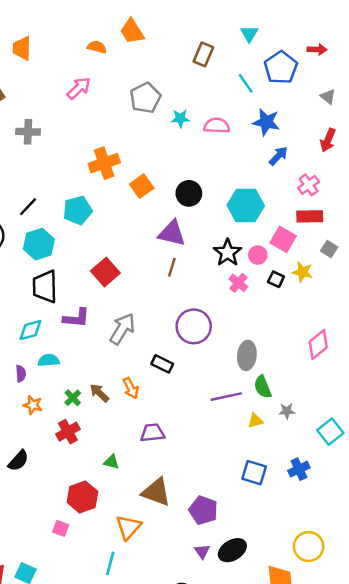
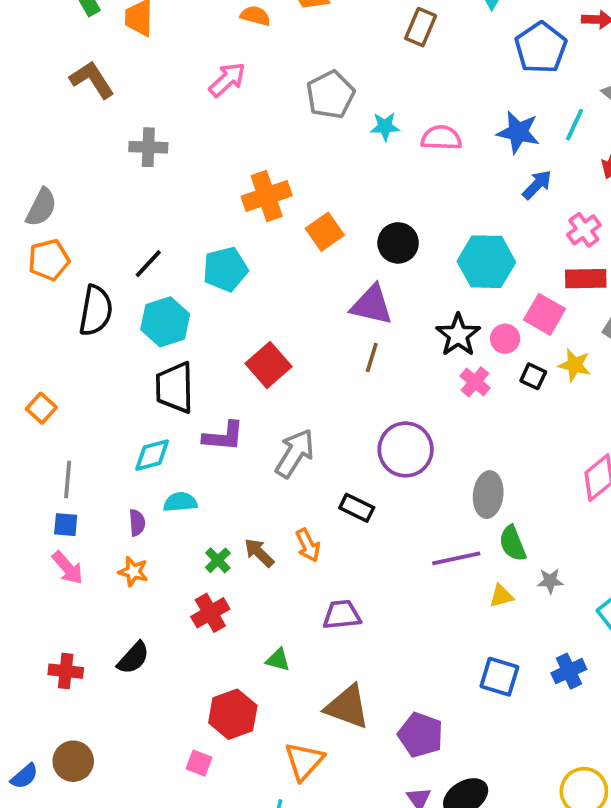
cyan line: (246, 83) -> (575, 125), moved, turned 60
orange star: (33, 405) -> (133, 572), moved

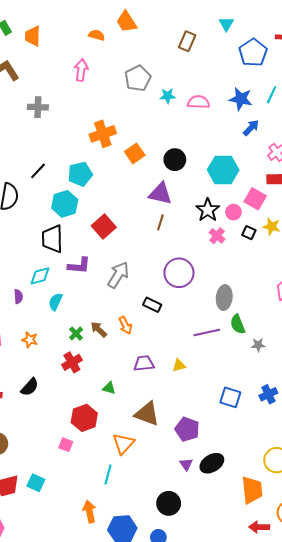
pink arrow: (227, 80) -> (81, 70), turned -40
cyan hexagon: (165, 322) -> (65, 204), moved
cyan semicircle: (180, 502) -> (55, 302), turned -60
purple semicircle: (137, 523) -> (18, 296), moved
yellow triangle: (501, 596) -> (179, 365), moved

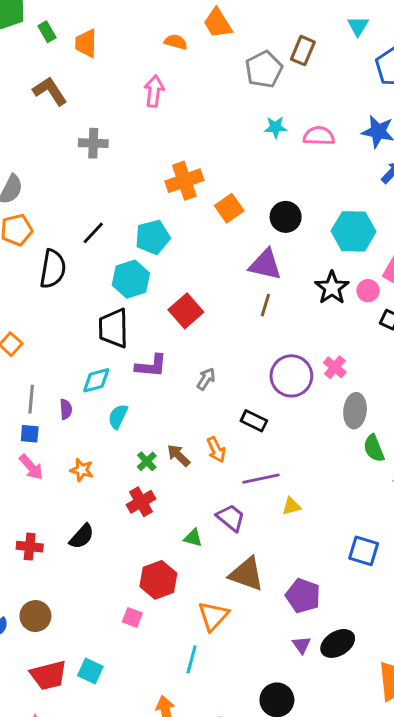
gray pentagon: (138, 78) -> (264, 69), moved
pink cross: (217, 236) -> (335, 367), moved
gray arrow: (118, 275) -> (206, 379), size x0.6
purple line: (207, 333) -> (261, 479), moved
purple trapezoid: (144, 363) -> (231, 518), moved, turned 45

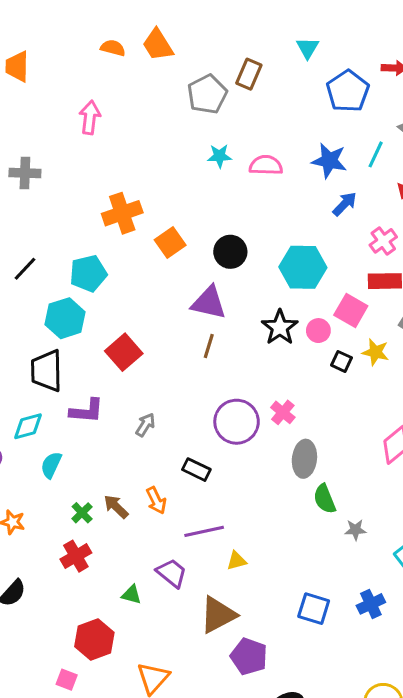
orange semicircle: (176, 42) -> (113, 48), moved
brown triangle: (247, 574) -> (218, 615), moved, turned -48

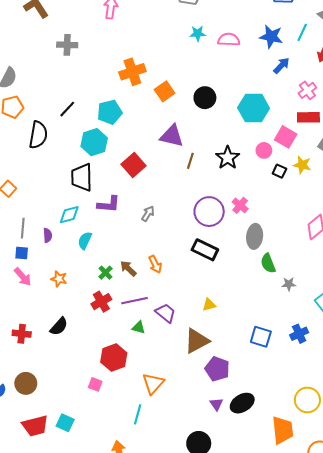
purple triangle: (209, 303) -> (172, 136), moved
black star: (280, 327) -> (228, 158), moved
black rectangle: (196, 470) -> (205, 250), moved, size x1.4
purple line: (204, 531) -> (134, 301), moved

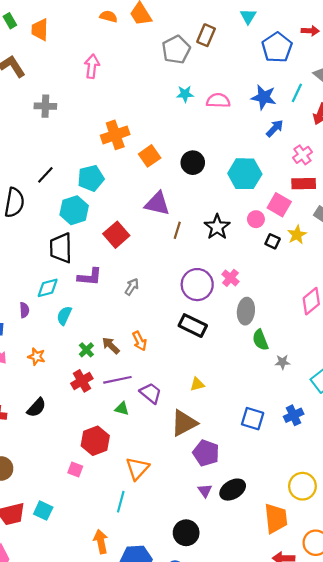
yellow star: (302, 165) -> (297, 235), turned 30

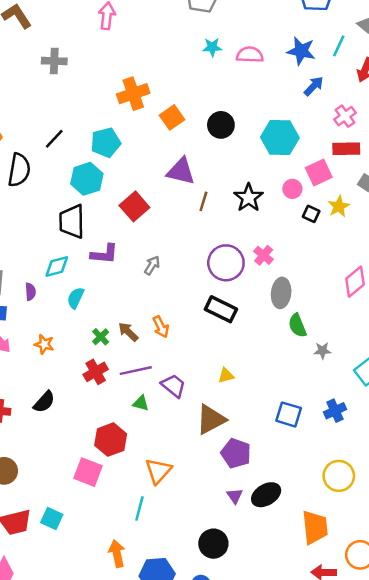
pink square: (279, 205) -> (319, 173), turned 35
pink square: (75, 470) -> (88, 472), size x1.6
yellow circle: (302, 486) -> (339, 476), moved

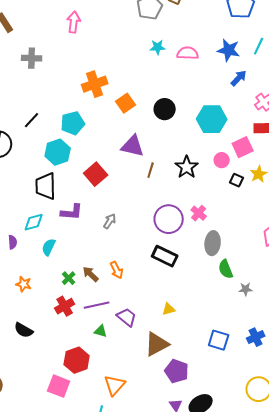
black semicircle: (44, 402) -> (24, 330), turned 78

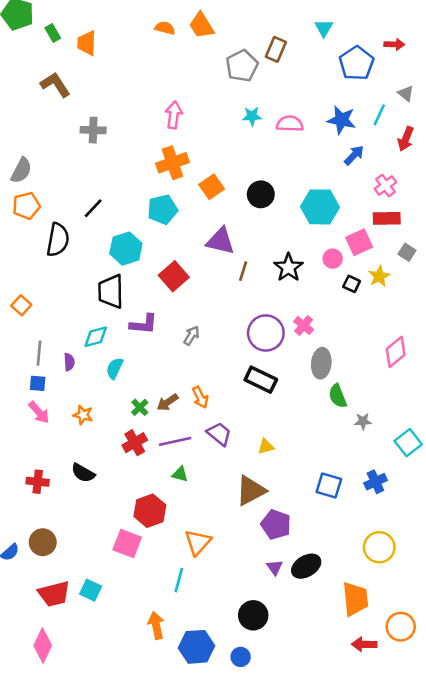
pink arrow: (74, 22) -> (174, 115), moved
cyan pentagon: (73, 123) -> (162, 209), moved
brown arrow: (91, 274) -> (167, 402), turned -78
purple trapezoid: (127, 317) -> (219, 434), moved

